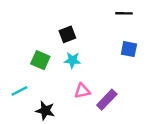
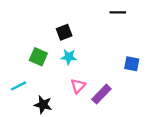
blue square: (129, 49) -> (132, 64), moved
pink triangle: (82, 91) -> (78, 86), turned -35

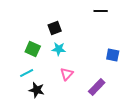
cyan line: (19, 86) -> (27, 73), moved
purple rectangle: (101, 94) -> (97, 87), moved

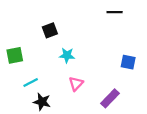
black square: (55, 28) -> (50, 30), moved
green square: (33, 49) -> (15, 55), moved, turned -35

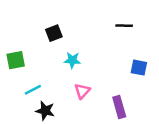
black line: (115, 12) -> (124, 26), moved
purple rectangle: (110, 98) -> (119, 107), turned -60

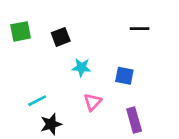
green square: (16, 60) -> (21, 31), moved
blue square: (139, 68) -> (124, 76), moved
black star: (45, 111) -> (51, 124), turned -30

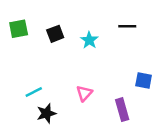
cyan star: (81, 67) -> (89, 40), moved, turned 30
blue square: (124, 76) -> (144, 81), moved

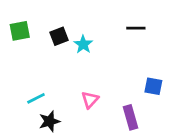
cyan star: (89, 40) -> (83, 44), moved

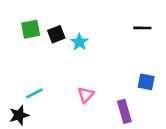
black line: (136, 28) -> (142, 28), moved
green square: (20, 31) -> (31, 29), moved
black star: (49, 121) -> (19, 115), moved

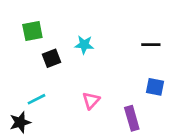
black line: (142, 28) -> (151, 45), moved
black square: (56, 34) -> (51, 58), moved
cyan star: (79, 42) -> (84, 45), turned -30

